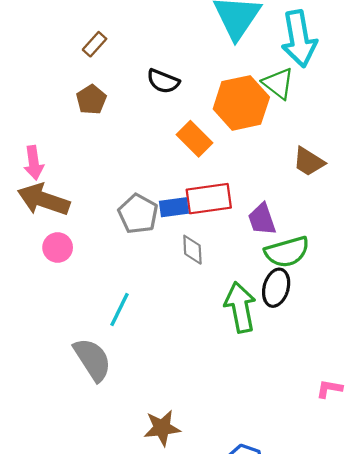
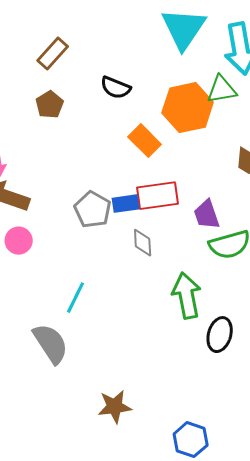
brown rectangle: (95, 44) -> (53, 54), size x1.4
green triangle: (278, 83) -> (222, 90), turned -48
black ellipse: (276, 288) -> (220, 335), moved

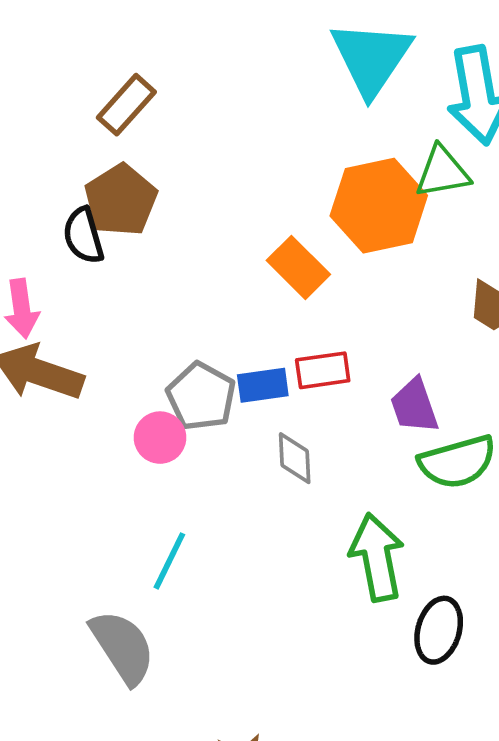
black semicircle: (116, 88) -> (83, 236), moved, turned 52
brown pentagon: (50, 105) -> (121, 200), size x1.4
red rectangle: (158, 196) -> (323, 370), size x0.7
pink circle: (19, 241) -> (160, 438), moved

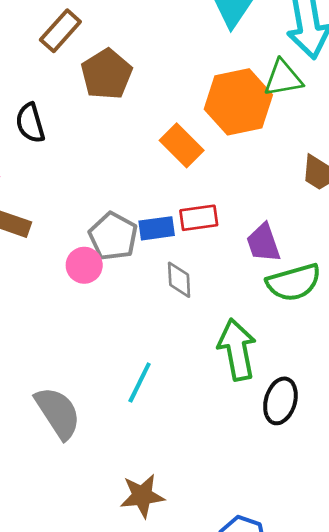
brown pentagon: (121, 200) -> (107, 74), moved
cyan line: (169, 561) -> (140, 382), moved

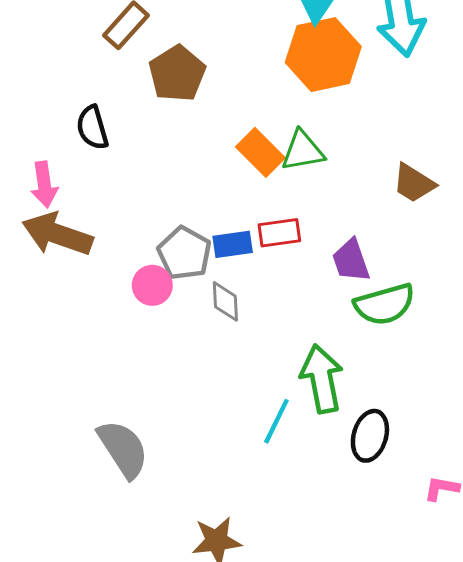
green triangle: (283, 78) -> (303, 151), moved
orange hexagon: (238, 102) -> (323, 55), moved
gray diamond: (179, 280) -> (225, 301), moved
cyan line: (140, 382) -> (276, 421), moved

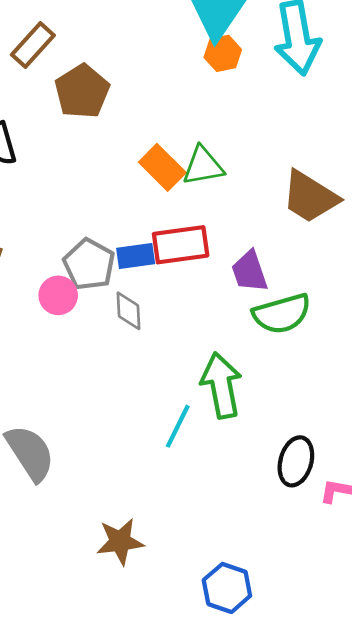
orange hexagon: (323, 55) -> (223, 53), moved, size x0.5
brown trapezoid: (414, 183) -> (310, 197), size x1.4
red rectangle: (279, 233) -> (181, 245), size x1.4
black ellipse: (370, 436) -> (296, 461), moved

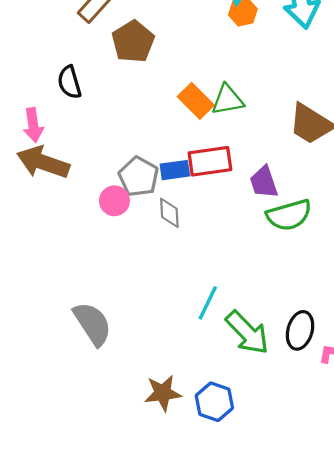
green arrow: (221, 385) -> (247, 333), moved, turned 147
blue hexagon: (227, 588) -> (214, 402), moved

